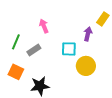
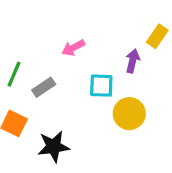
pink arrow: (44, 26) -> (73, 48), moved, turned -96

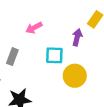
gray rectangle: (44, 87) -> (12, 57), turned -35

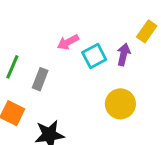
cyan square: (54, 55) -> (94, 56), moved, turned -30

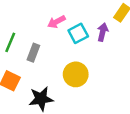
yellow circle: (120, 104) -> (76, 74), moved

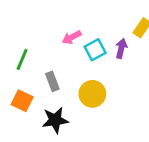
gray rectangle: (33, 53) -> (52, 81), moved, turned -42

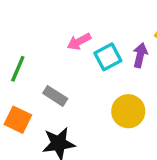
gray rectangle: (52, 81) -> (55, 96), turned -36
yellow circle: (92, 94) -> (128, 111), moved

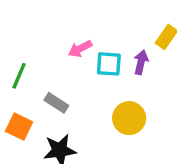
cyan square: (108, 57) -> (109, 64), turned 32

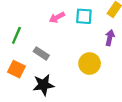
purple arrow: (141, 62) -> (110, 38), moved
cyan square: (109, 64) -> (84, 16), moved

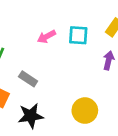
yellow circle: (90, 64) -> (85, 111), moved

